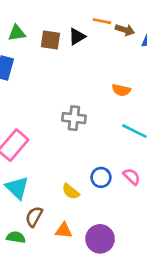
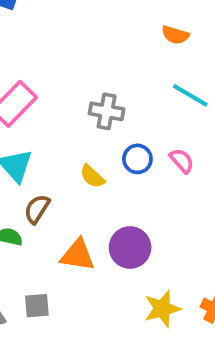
gray cross: (74, 118) -> (107, 111), moved
orange triangle: (64, 231) -> (78, 255), moved, size x1.4

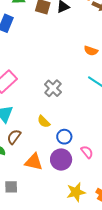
gray cross: (107, 111) -> (53, 88), turned 30
blue circle: (137, 159) -> (64, 137), moved
pink semicircle: (182, 161) -> (87, 152), moved

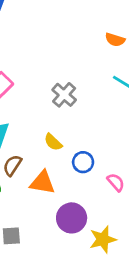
purple circle: (61, 160) -> (72, 218), moved
orange triangle: (34, 162) -> (42, 183), moved

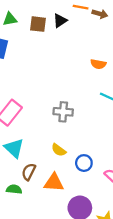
gray cross: (64, 95) -> (63, 112), turned -30

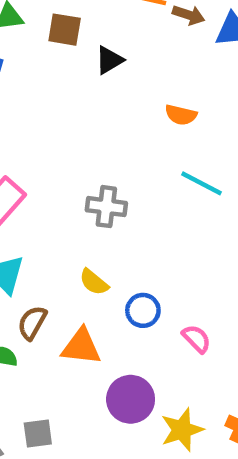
black triangle: (60, 21) -> (109, 60), moved

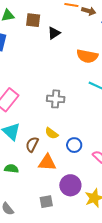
orange semicircle: (181, 115) -> (87, 56), size x1.5
brown semicircle: (32, 323) -> (32, 144), moved
gray square: (38, 433) -> (46, 202), moved

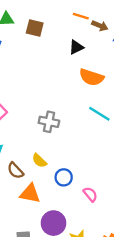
black triangle: (54, 33) -> (76, 47), moved
brown semicircle: (32, 144) -> (15, 171), turned -77

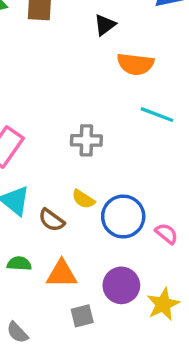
blue circle: (64, 177) -> (123, 217), size x1.6
orange triangle: (30, 194) -> (62, 274), moved

